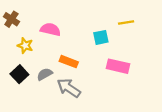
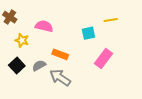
pink rectangle: (118, 66) -> (104, 58), turned -66

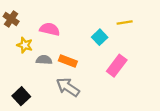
cyan square: (88, 33) -> (100, 37), turned -32
black square: (17, 65) -> (21, 96), moved
gray semicircle: (39, 65) -> (44, 60), moved, turned 32

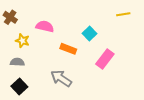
yellow line: (125, 22) -> (123, 14), moved
gray semicircle: (44, 60) -> (17, 62), moved
orange rectangle: (68, 61) -> (68, 49), moved

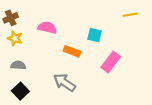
brown cross: (10, 17) -> (11, 18), turned 32
cyan square: (90, 34) -> (95, 35), turned -32
yellow star: (22, 41) -> (15, 38), moved

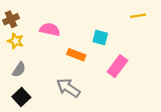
gray semicircle: (18, 65) -> (19, 70), turned 120

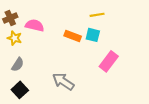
yellow line: (138, 16) -> (97, 15), moved
pink semicircle: (50, 30) -> (35, 25), moved
orange rectangle: (76, 55) -> (73, 36), moved

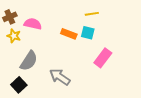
gray semicircle: (18, 65) -> (29, 61), moved, size x1.5

